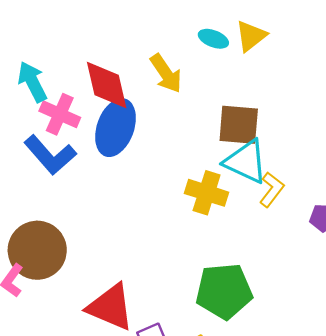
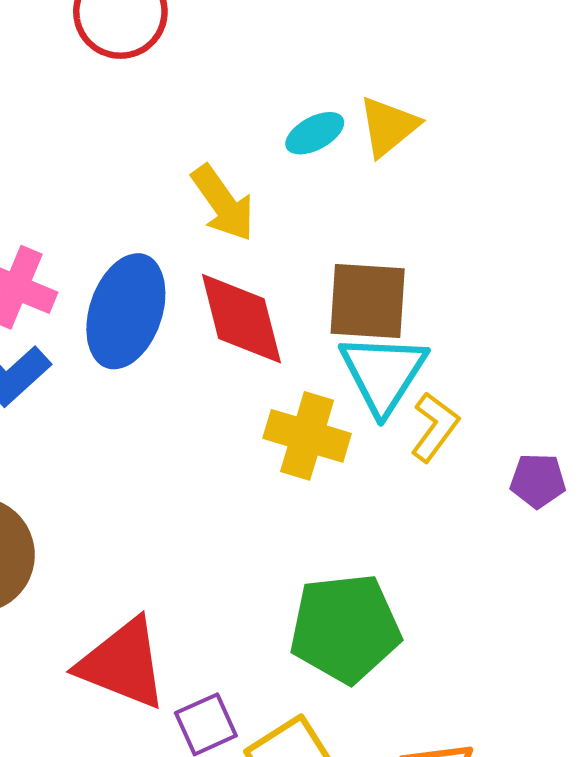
cyan ellipse: (213, 39) -> (315, 133), turned -48
red diamond: (107, 85) -> (241, 319), moved
cyan triangle: (246, 162) -> (383, 373), turned 39

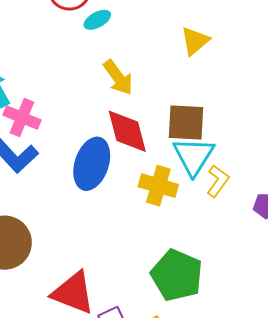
cyan ellipse: (315, 133) -> (97, 20), moved
blue ellipse: (126, 311) -> (92, 164), moved
green pentagon: (345, 628) -> (177, 275), turned 30

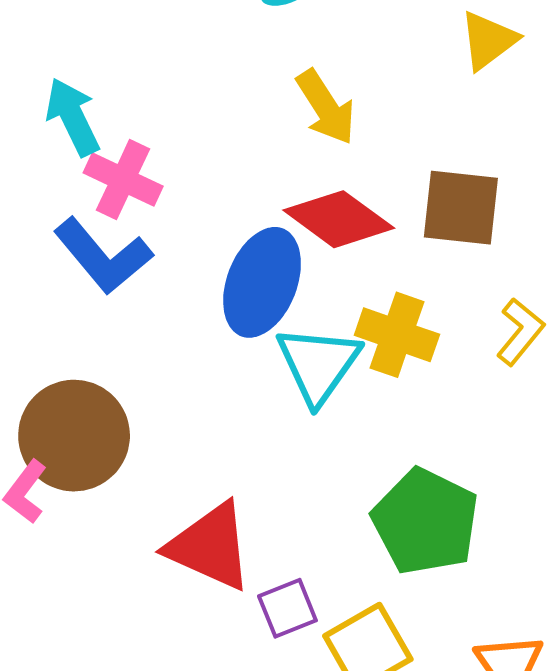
red diamond: (127, 131) -> (339, 219), turned -42
cyan triangle: (194, 156) -> (318, 364), moved

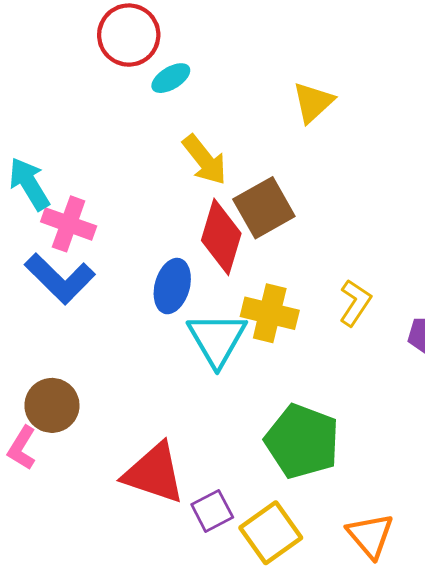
brown square: (461, 208) -> (264, 208), moved, turned -30
red diamond: (339, 219) -> (221, 237), turned 76
blue ellipse: (262, 282) -> (172, 286), size x0.7
brown circle: (74, 436) -> (52, 405), size x0.7

